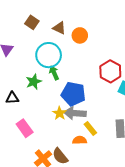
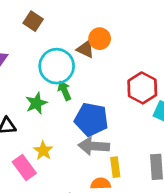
brown triangle: (59, 28) -> (85, 49), moved
yellow star: (59, 113) -> (43, 151), moved
yellow rectangle: (90, 129) -> (115, 167), turned 32

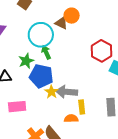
blue pentagon: (91, 119) -> (41, 76), moved
yellow star: (43, 151) -> (51, 92), moved
pink rectangle: (24, 167) -> (17, 107), turned -60

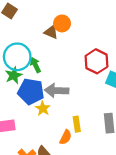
cyan circle: (41, 35) -> (17, 57), moved
gray arrow: (67, 92) -> (57, 91), moved
orange semicircle: (71, 118) -> (66, 137), turned 120

